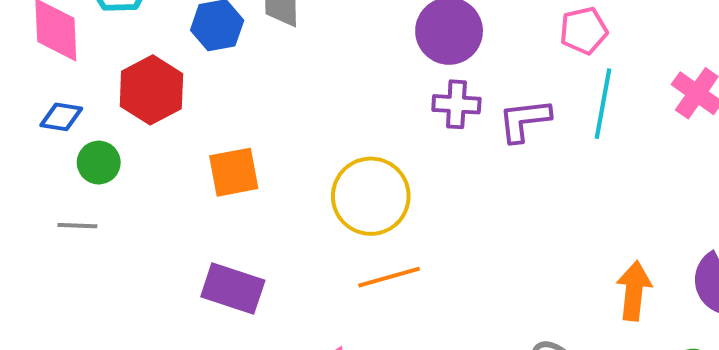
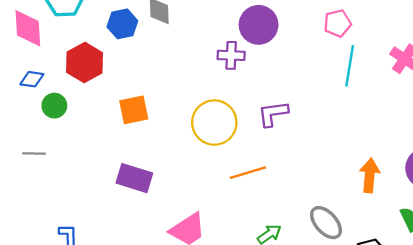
purple cross: (456, 104) -> (231, 55), moved
purple L-shape: (524, 120) -> (273, 114), moved
gray line: (77, 226) -> (34, 154), moved
orange line: (389, 277) -> (248, 173), moved

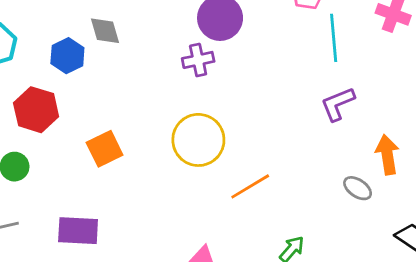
purple L-shape: (273, 114) -> (338, 104), moved
purple rectangle: (134, 178) -> (78, 231), moved
gray ellipse: (326, 223) -> (358, 188), moved, size x0.7

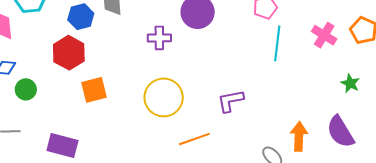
purple cross: (198, 60) -> (159, 38), moved
purple L-shape: (338, 104) -> (231, 101), moved
red hexagon: (36, 110) -> (69, 53), moved

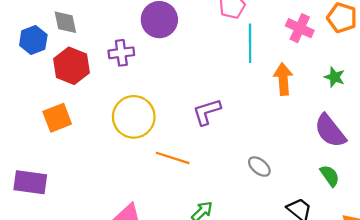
red hexagon: (69, 53) -> (72, 66), moved
orange arrow: (299, 136) -> (283, 79), moved
orange line: (194, 139) -> (173, 158), turned 44

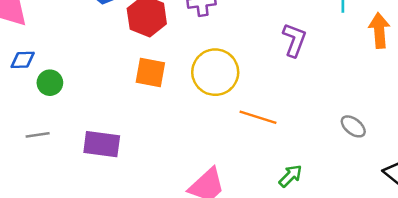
purple L-shape: (207, 112) -> (294, 40), moved, turned 128
orange square: (57, 118) -> (150, 72), moved, turned 32

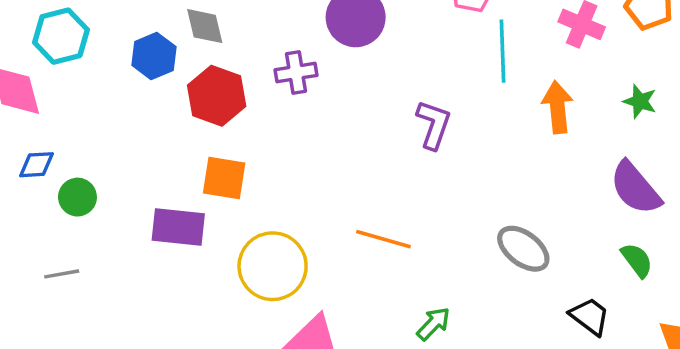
yellow circle: (215, 72) -> (273, 266), moved
gray ellipse: (353, 126) -> (523, 249), size x1.4
purple rectangle: (102, 144) -> (178, 227), moved

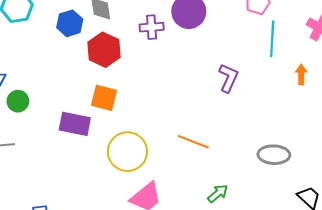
purple cross: (296, 73) -> (152, 27), moved
orange arrow: (557, 107) -> (301, 74), size x0.7
gray ellipse: (523, 249) -> (274, 155), turned -40

